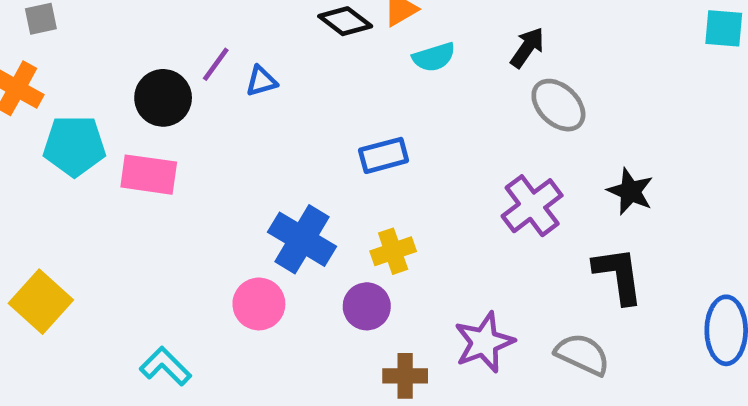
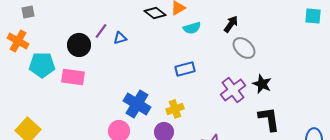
blue rectangle: (384, 155) -> (185, 69), moved
black star: (630, 191) -> (262, 84), moved

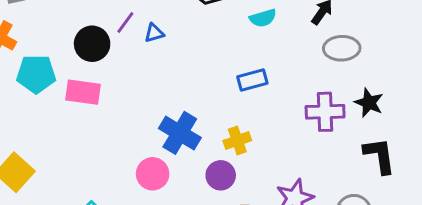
gray ellipse: (244, 48) -> (342, 48), turned -45
purple cross: (233, 90) -> (325, 112), turned 35

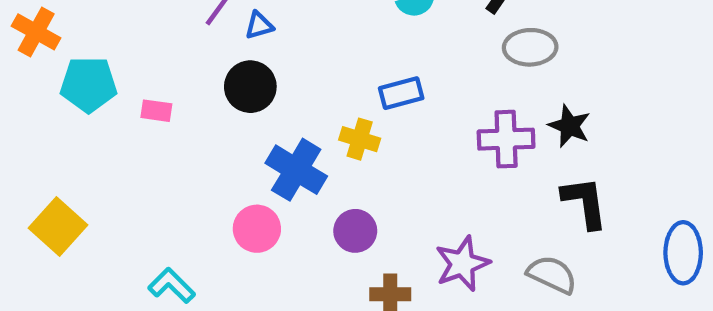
black circle: (92, 44) -> (250, 87), moved
pink rectangle: (83, 92) -> (156, 111), size x0.6
yellow cross: (237, 141) -> (360, 139), moved, turned 36

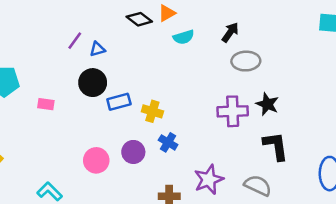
blue rectangle: (401, 93) -> (119, 102), moved
pink rectangle: (156, 111) -> (46, 104), moved
blue cross: (296, 170) -> (168, 142), moved, size x0.6
purple circle: (355, 231) -> (133, 152), moved

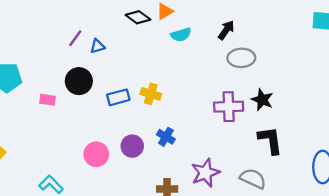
black circle: (93, 83) -> (79, 81), moved
yellow cross: (152, 111) -> (151, 94), moved

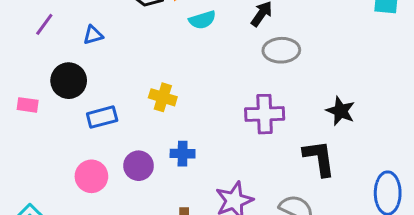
purple line: (75, 38) -> (44, 24), moved
blue rectangle: (118, 97) -> (102, 117), moved
black star: (262, 100) -> (341, 111), moved
blue cross: (166, 137) -> (183, 154), turned -30

